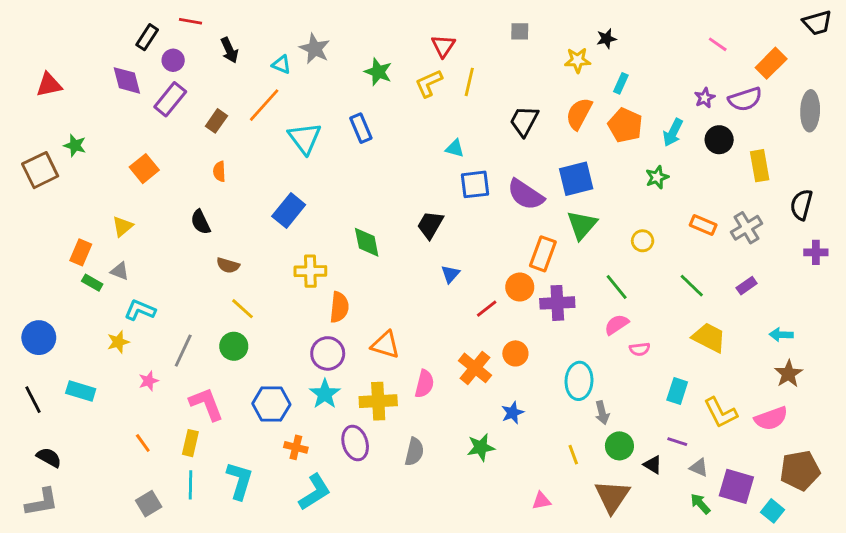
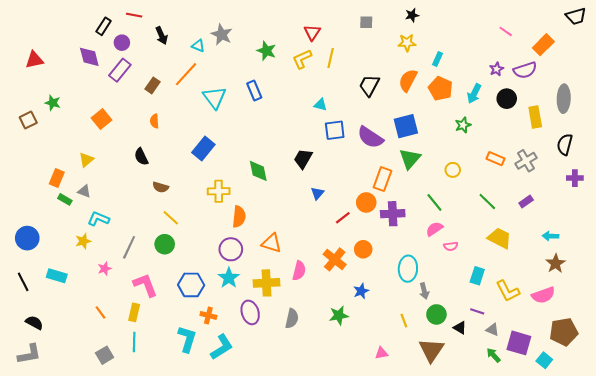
black star: (606, 39) -> (412, 15), moved
gray ellipse: (810, 111) -> (564, 99), moved
brown square: (40, 170) -> (28, 120), size x0.7
cyan L-shape: (240, 481) -> (187, 339), moved

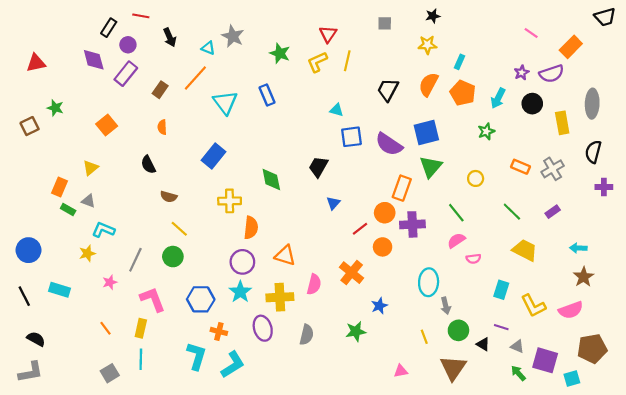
orange circle: (363, 249) -> (383, 247), moved
cyan square: (544, 360) -> (572, 378), turned 35

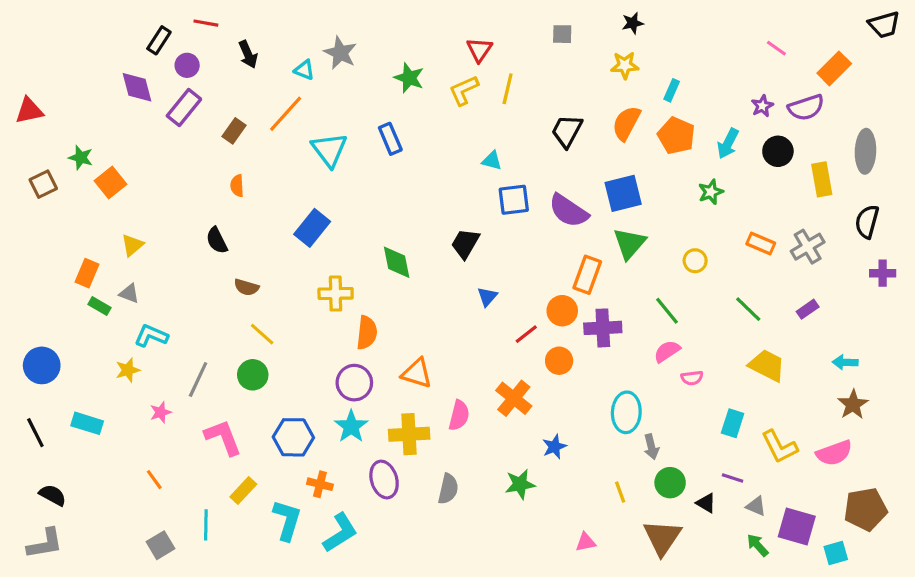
red triangle: (36, 63) -> (29, 111), moved
orange square: (107, 125) -> (110, 183), moved
yellow rectangle: (141, 328) -> (243, 490), moved, turned 30

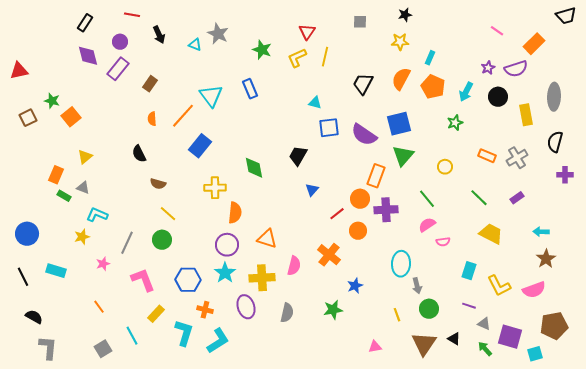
black rectangle: (159, 40) -> (85, 23), moved
orange line: (286, 114) -> (183, 116), moved
black triangle: (706, 503) -> (454, 339), moved
cyan line: (206, 525) -> (132, 336), turned -30
gray L-shape: (45, 544) -> (48, 348), moved, turned -75

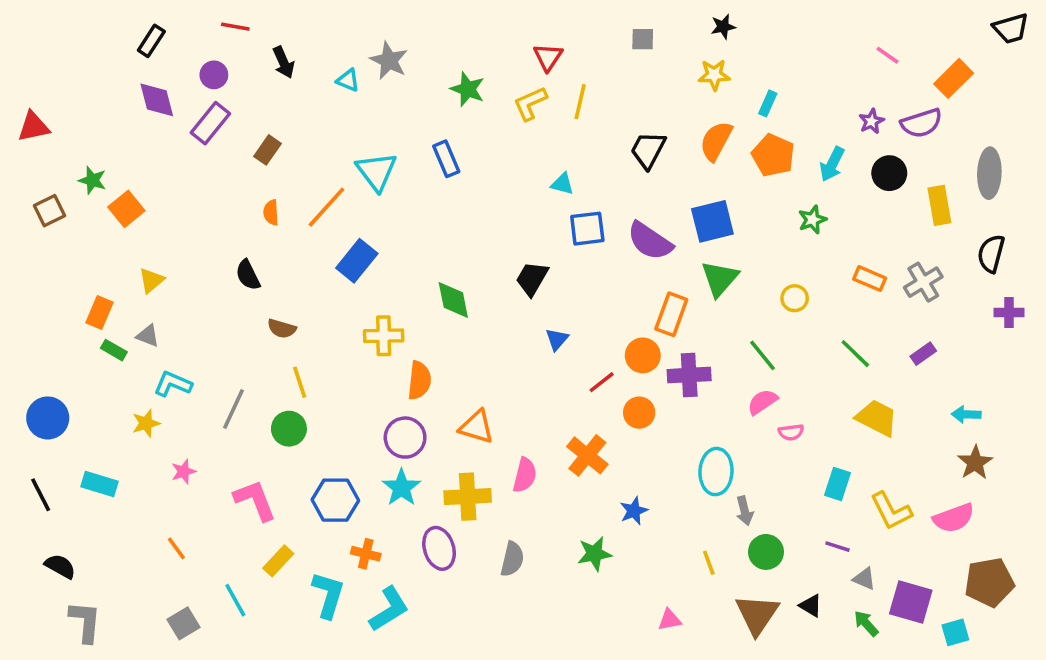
yellow line: (168, 214) -> (300, 382), turned 30
gray line: (127, 243) -> (234, 409), moved

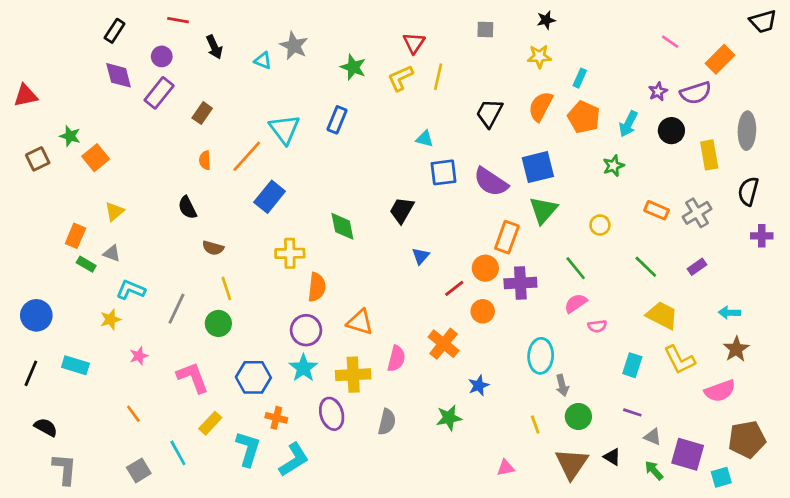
blue rectangle: (446, 159) -> (337, 120), turned 45
black line: (41, 495) -> (31, 373), turned 50
yellow L-shape: (891, 511) -> (680, 360), moved

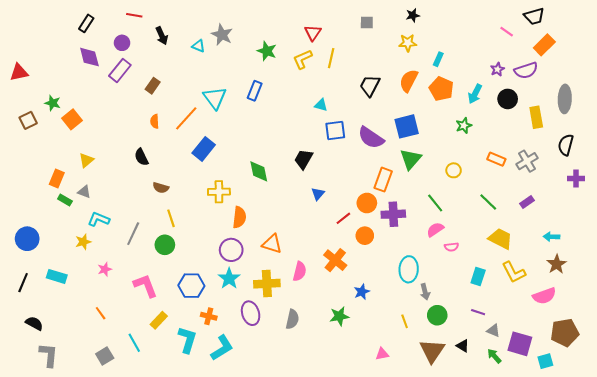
black trapezoid: (763, 21) -> (534, 16), moved

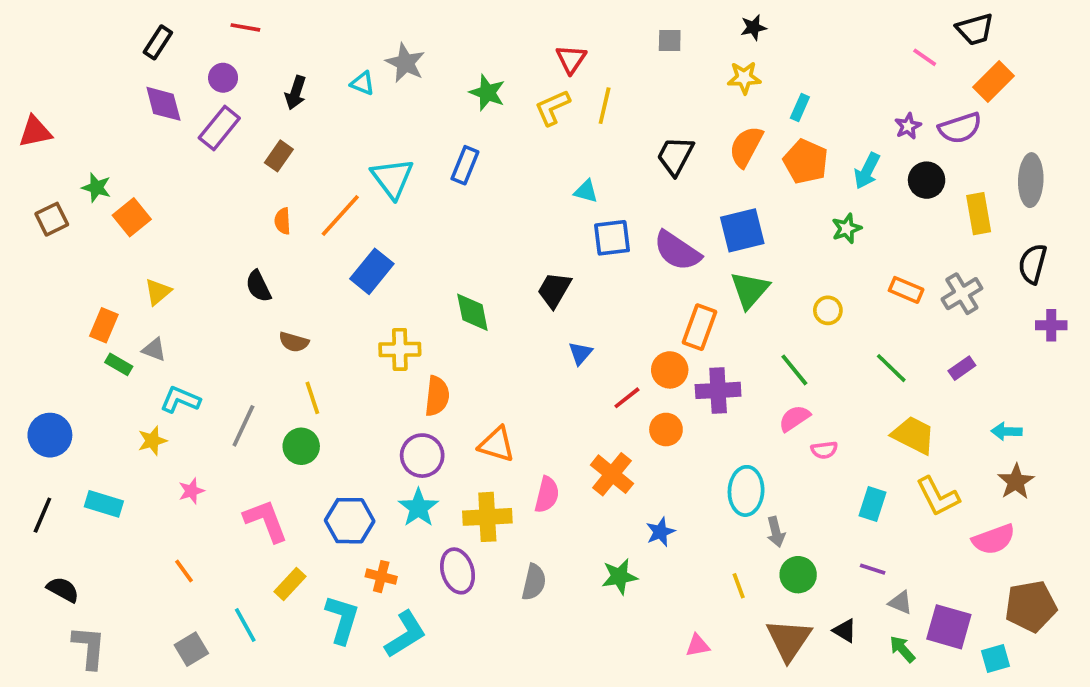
black arrow: (162, 36) -> (296, 93), moved, turned 42

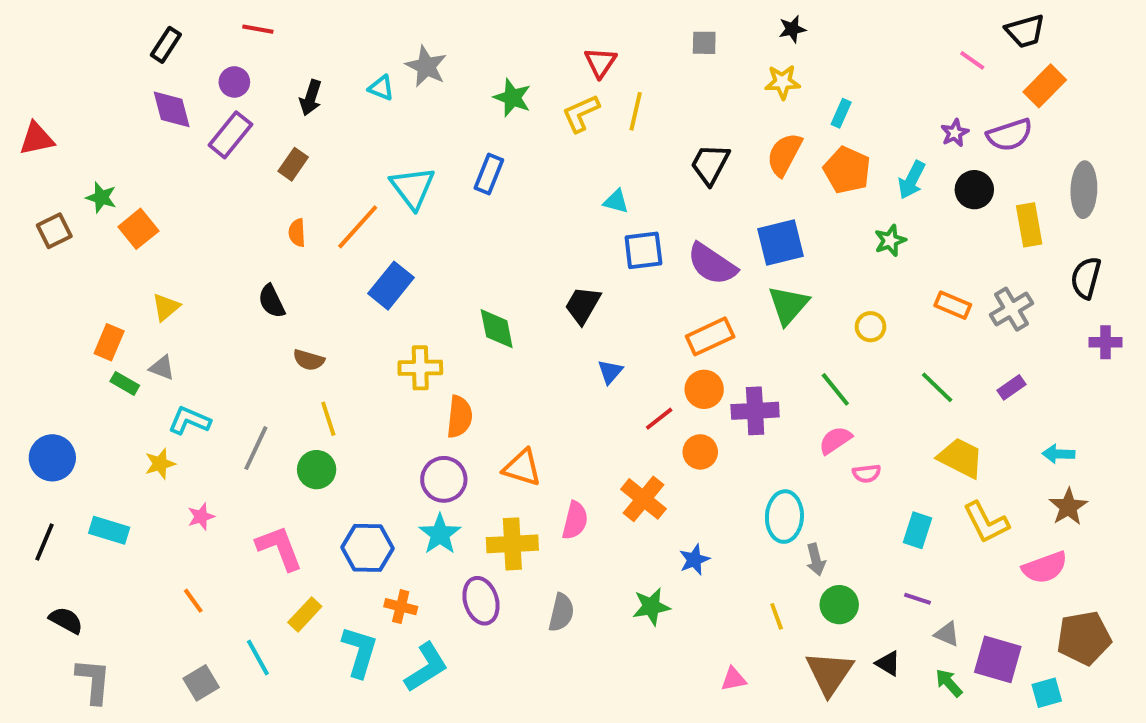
orange rectangle: (699, 327) -> (710, 336), moved, turned 45

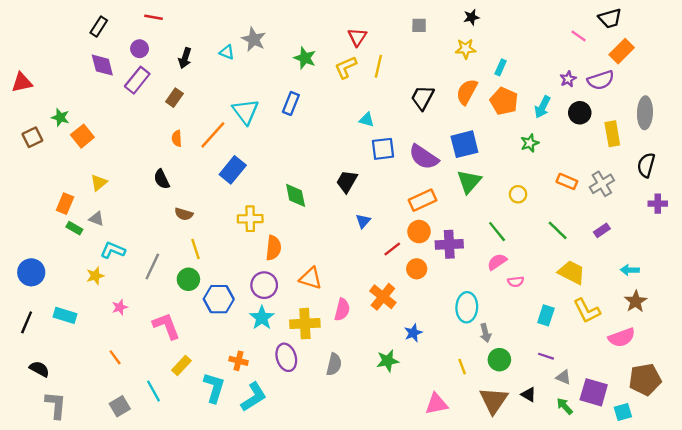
blue hexagon: (367, 548) -> (219, 299), moved
pink triangle: (734, 679) -> (436, 404), size x1.5

